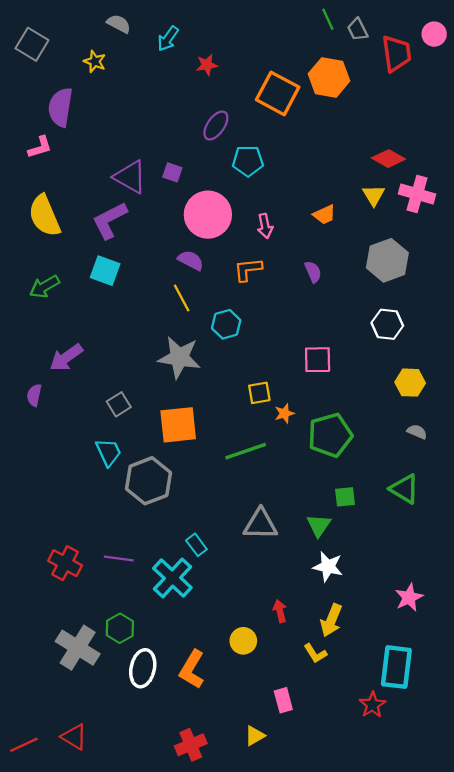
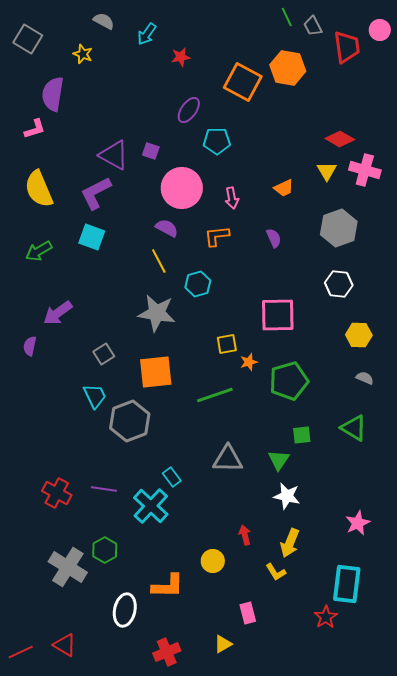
pink square: (318, 360) -> (278, 315), size x1.4
white ellipse: (143, 668) -> (125, 610), moved
orange L-shape: (192, 669) -> (168, 586), turned -120

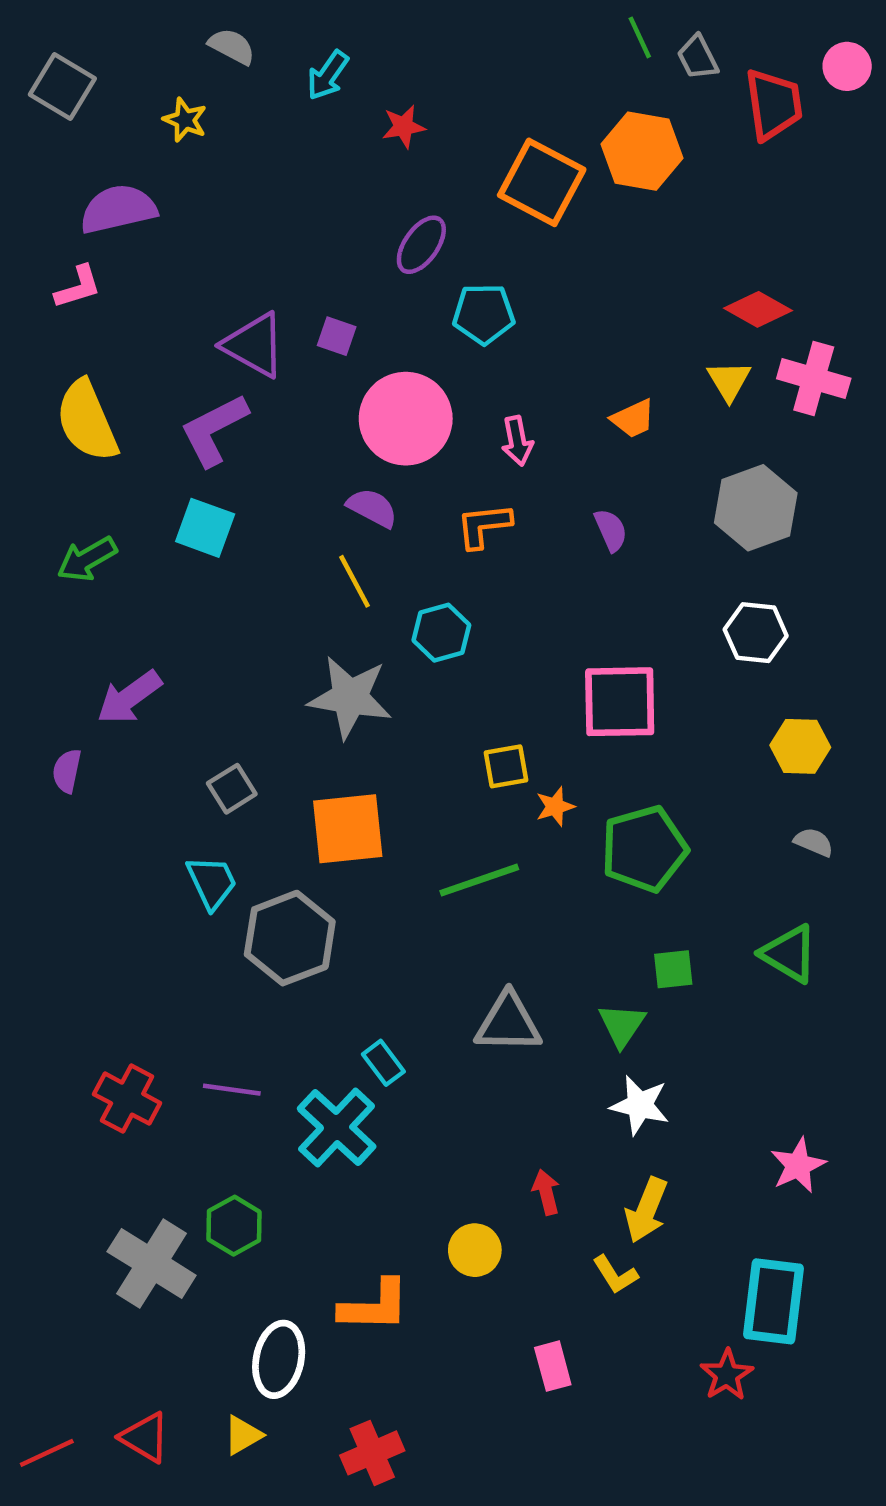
purple semicircle: (53, 94) -> (118, 209), turned 68
yellow triangle: (223, 644) -> (243, 1435), moved

